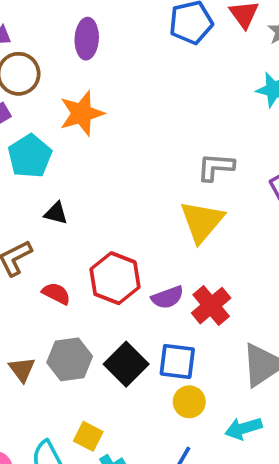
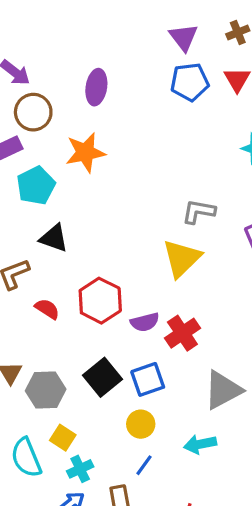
black triangle: (56, 213) -> (54, 238), size x1.4
gray hexagon: (70, 359) -> (46, 390), moved
blue square: (177, 361) -> (148, 379), turned -32
yellow circle: (189, 402) -> (141, 424), moved

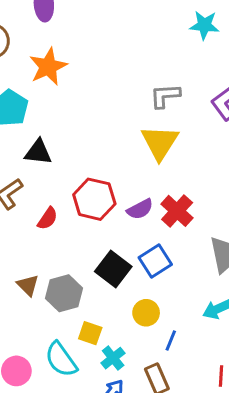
red semicircle: (47, 309) -> (48, 218), turned 105
yellow circle: (141, 424) -> (146, 313), moved

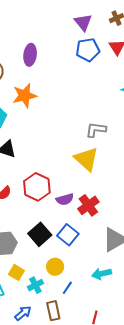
yellow triangle: (160, 142) -> (86, 159), turned -32
blue square: (155, 261) -> (68, 235), turned -30
cyan cross: (113, 358) -> (35, 285), moved

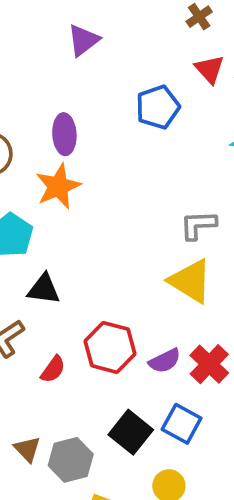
purple triangle: (83, 22) -> (83, 40), moved, turned 42
blue pentagon: (88, 50) -> (158, 107), moved
purple ellipse: (30, 55) -> (64, 134), moved

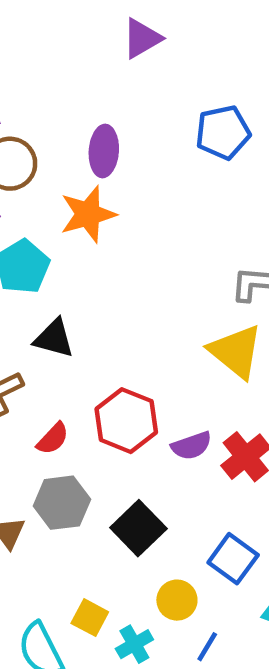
blue square: (182, 424) -> (233, 559), moved
gray hexagon: (71, 460) -> (62, 503), moved

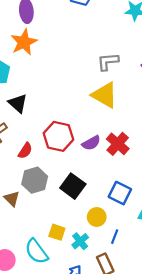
black triangle: (54, 338) -> (18, 103), turned 36

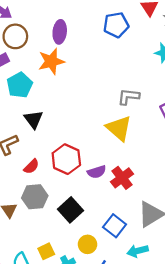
yellow square: (57, 232) -> (46, 251), turned 35

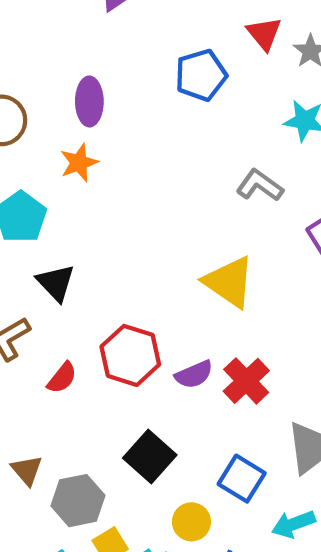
orange star: (51, 61) -> (79, 163), size x0.7
gray L-shape: (128, 97) -> (260, 185), moved, turned 35
gray hexagon: (35, 197) -> (78, 501), moved

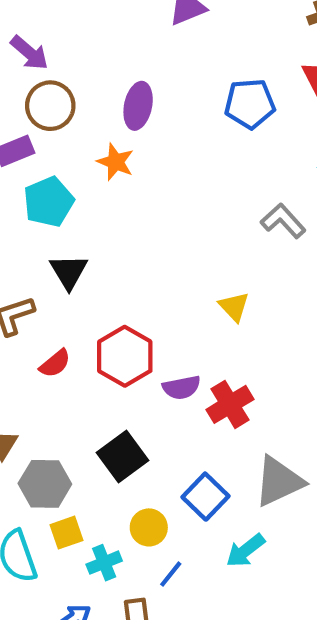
orange star: (79, 163) -> (116, 162), turned 30
yellow triangle: (229, 282) -> (234, 307), size x0.6
cyan arrow: (293, 524) -> (245, 551), turned -30

